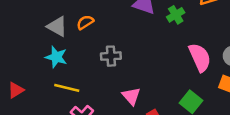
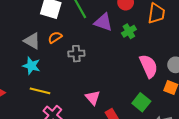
gray cross: (111, 56) -> (76, 54), moved

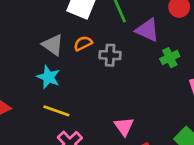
green cross: (129, 31) -> (170, 58), moved
gray cross: (76, 54) -> (110, 55), moved

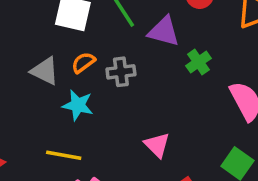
cyan star: (48, 77) -> (78, 105), moved
pink triangle: (124, 127) -> (157, 145), moved

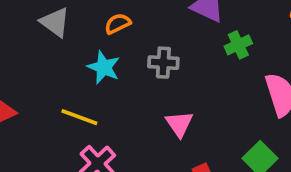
gray triangle: (45, 71) -> (55, 22), moved
gray cross: (121, 72) -> (163, 63), moved

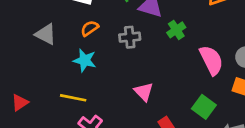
gray cross: (163, 63) -> (130, 37), moved

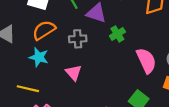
orange semicircle: (90, 28) -> (44, 30), size x1.5
pink triangle: (144, 92) -> (74, 73), moved

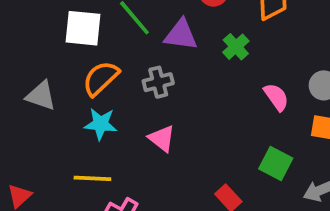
green cross: (117, 34) -> (236, 47), moved
pink semicircle: (146, 61) -> (276, 97), size x0.7

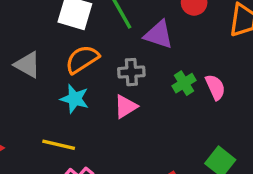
green cross: (236, 47) -> (184, 83), moved
pink semicircle: (276, 97) -> (215, 87), moved
pink triangle: (162, 138) -> (126, 107), moved, turned 40

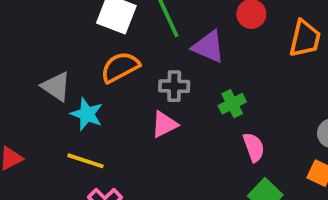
gray triangle: (27, 65) -> (56, 86), moved
pink semicircle: (215, 87) -> (254, 147), moved
cyan star: (75, 99) -> (87, 114), moved

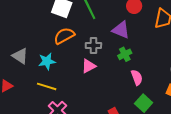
purple triangle: (208, 47) -> (121, 30), moved
gray triangle: (56, 86) -> (20, 56), moved
cyan star: (87, 114) -> (47, 61), turned -30

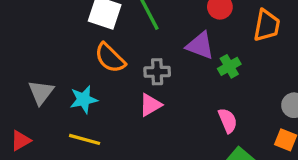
orange semicircle: (64, 36) -> (110, 58), turned -105
green cross: (125, 54) -> (229, 66), moved
gray triangle: (20, 56) -> (41, 92), turned 36

